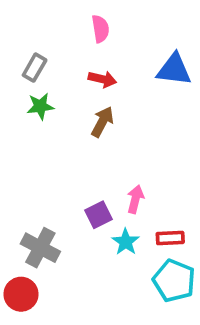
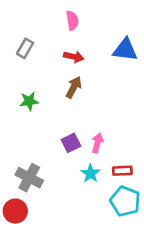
green star: (40, 106) -> (29, 101), moved
purple square: (99, 215) -> (71, 143), moved

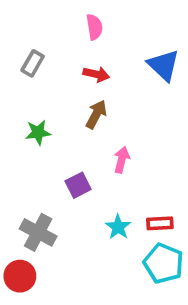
blue triangle: (125, 50) -> (164, 65), turned 36
purple square: (71, 143) -> (78, 185), moved
pink arrow: (97, 143) -> (122, 160), moved

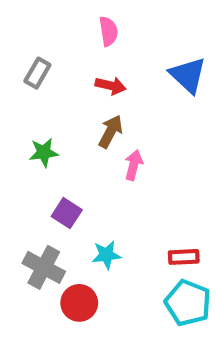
pink arrow: (122, 160) -> (134, 165), moved
purple square: (78, 185) -> (67, 213), moved, turned -30
cyan star: (118, 227) -> (106, 255), moved, turned 30
red circle: (20, 276) -> (79, 303), moved

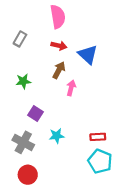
pink semicircle: (108, 31) -> (58, 17), size x1.5
blue triangle: (188, 75) -> (88, 55), moved
red circle: (79, 303) -> (28, 175), moved

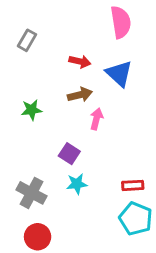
pink semicircle: (58, 17) -> (121, 22), moved
gray rectangle: (20, 39) -> (27, 40), moved
brown arrow: (59, 70) -> (80, 95), turned 48
purple square: (36, 113) -> (69, 154), moved

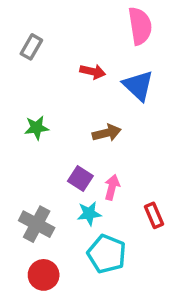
brown arrow: (80, 95) -> (107, 133), moved
pink arrow: (96, 119) -> (112, 187), moved
red rectangle: (133, 185) -> (154, 215), turned 70
cyan pentagon: (136, 219) -> (107, 254), moved

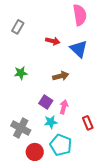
red circle: (44, 275) -> (35, 152), moved

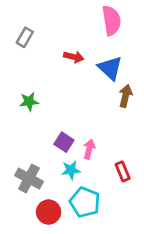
brown arrow: (61, 76) -> (125, 96), moved, turned -63

